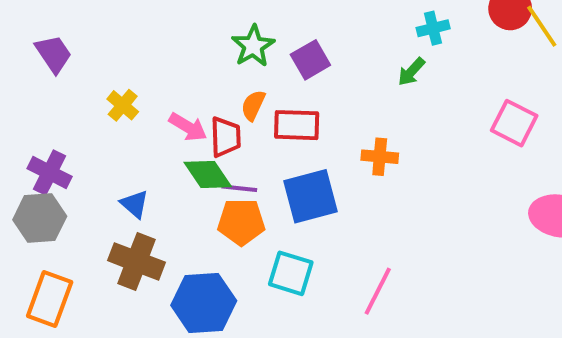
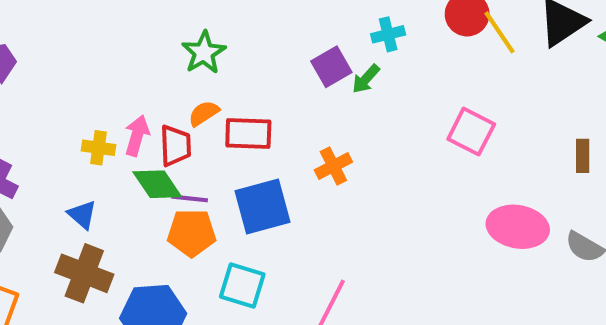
purple square: (310, 60) -> (331, 67), moved
yellow cross: (123, 105) -> (98, 148), moved, turned -32
orange semicircle: (253, 105) -> (204, 113), turned 32
pink arrow: (188, 127) -> (137, 136), turned -105
orange cross: (380, 157) -> (333, 166), turned -32

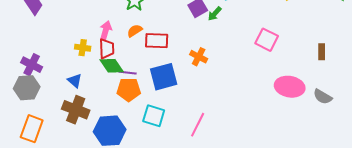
pink arrow: (137, 136) -> (106, 31), moved
red trapezoid: (175, 146) -> (107, 49), moved
orange cross: (333, 166) -> (199, 57), turned -36

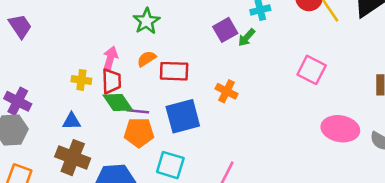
blue triangle: (75, 81) -> (71, 121), turned -42

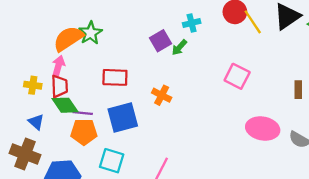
orange semicircle: (146, 59) -> (68, 39), moved, size x1.8
blue triangle: (71, 121) -> (36, 122), moved, turned 42

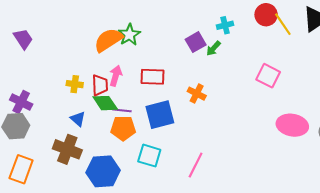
pink arrow: (58, 66) -> (116, 76), moved

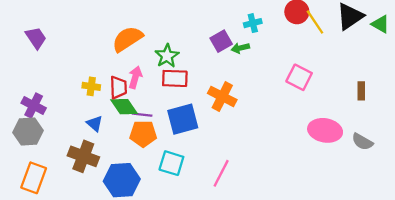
green star: (129, 35) -> (167, 56), moved
green arrow: (213, 48) -> (240, 48), turned 35
orange cross: (197, 94) -> (222, 97), size x1.4

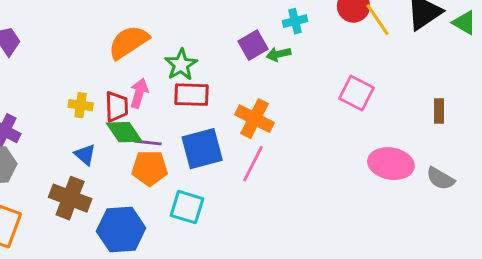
pink line: (221, 173) -> (253, 164), moved

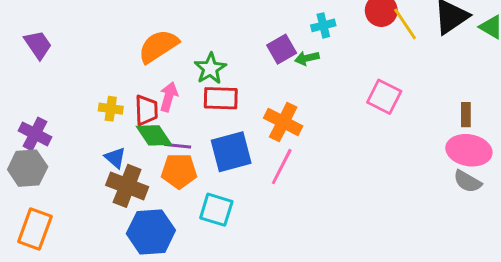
pink ellipse: (391, 164) -> (469, 150), moved
brown cross: (70, 198) -> (127, 186), moved

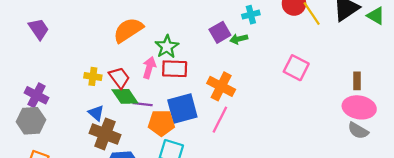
pink arrow: (169, 97) -> (149, 68), moved
red trapezoid: (146, 110) -> (119, 78), turned -35
orange pentagon: (179, 171) -> (161, 123), moved

